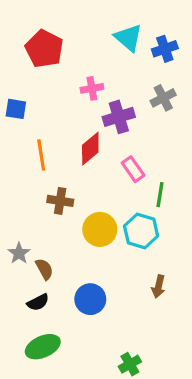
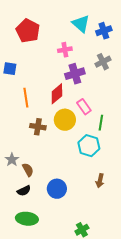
pink cross: (92, 88) -> (65, 50), moved
yellow circle: (100, 229) -> (65, 120), moved
green ellipse: (43, 347) -> (27, 219), turned 30

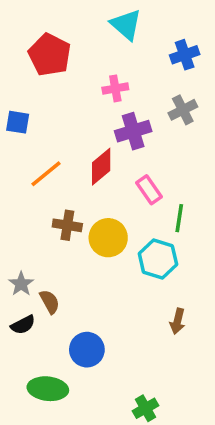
cyan triangle: (81, 24) -> (126, 25), moved
orange line: (26, 98) -> (46, 174), turned 60
yellow circle: (65, 120) -> (108, 238), moved
blue circle: (57, 189) -> (87, 350), moved
black semicircle: (24, 191) -> (23, 325), moved

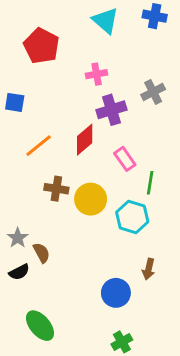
blue cross: (185, 55) -> (155, 16), moved, turned 30
blue circle: (87, 350) -> (116, 293), moved
green ellipse: (48, 389) -> (40, 326), turned 44

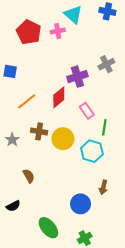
pink cross: (97, 74) -> (58, 31), moved
gray star: (18, 238) -> (12, 140), moved
black semicircle: (19, 272) -> (13, 206), moved
green ellipse: (40, 326) -> (48, 228), moved

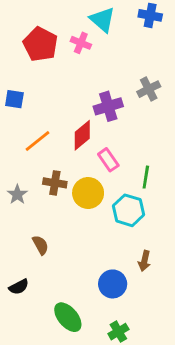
pink cross: (58, 31) -> (81, 43), turned 32
pink rectangle: (87, 111) -> (108, 160), moved

